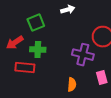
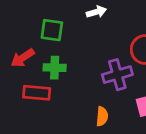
green square: (36, 23) -> (52, 30), turned 30
purple cross: (83, 55) -> (117, 75), turned -30

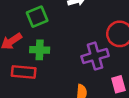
green square: (52, 30) -> (37, 17), turned -30

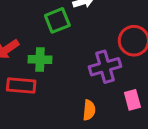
green square: (37, 17) -> (57, 20), moved

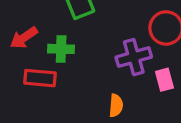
pink rectangle: (132, 100) -> (164, 80), moved

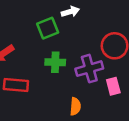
green cross: (61, 49) -> (55, 62), moved

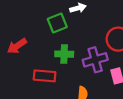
red rectangle: (16, 85) -> (45, 76), moved

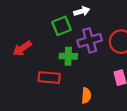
purple cross: (95, 60) -> (90, 40), moved

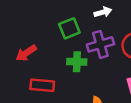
white arrow: (82, 11) -> (103, 12), moved
red rectangle: (49, 78) -> (42, 85), moved

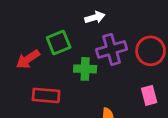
white arrow: (103, 12) -> (95, 17), moved
green square: (69, 28) -> (59, 42), moved

